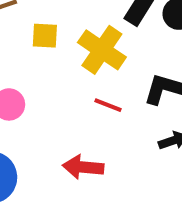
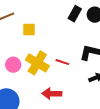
yellow cross: (102, 50) -> (37, 63), moved

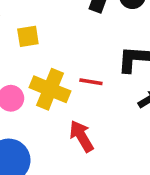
red arrow: (52, 94) -> (81, 136), turned 66

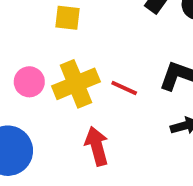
yellow cross: (50, 89) -> (76, 84), turned 30

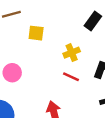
yellow cross: (76, 84) -> (72, 53), moved, size x0.6

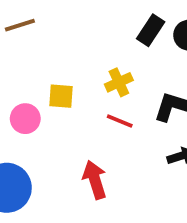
yellow square: (36, 33) -> (61, 96), moved

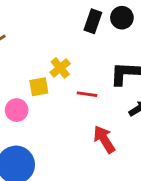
yellow cross: (119, 82) -> (60, 68), moved
red arrow: (95, 180) -> (104, 139), moved

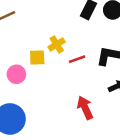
red line: (87, 94) -> (77, 59), moved, turned -35

